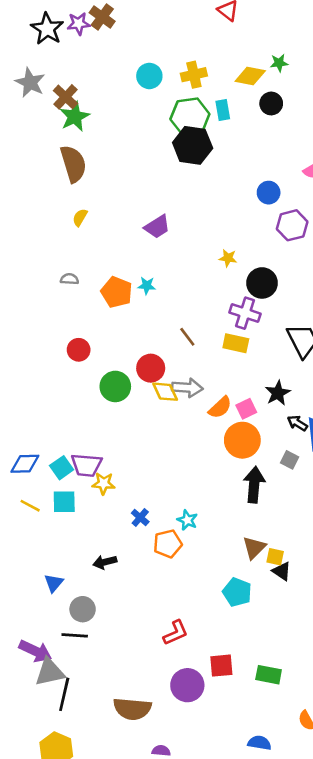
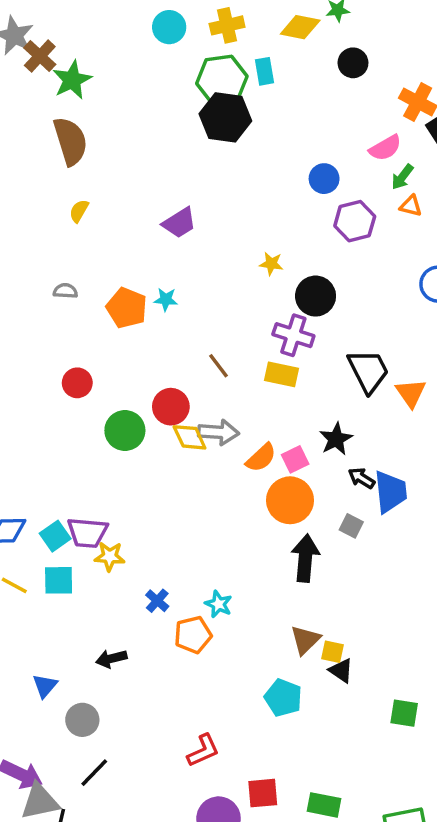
brown cross: (66, 97) -> (40, 56), moved
black circle: (271, 103) -> (353, 63), moved
black line: (75, 635) -> (94, 773), moved, turned -50

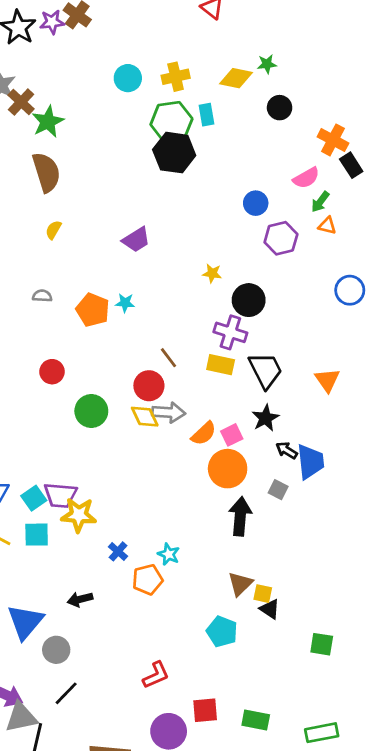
black trapezoid: (368, 371) -> (265, 370), moved
red circle: (171, 407) -> (149, 386), moved
yellow star: (110, 556) -> (79, 515), size x1.4
blue triangle: (45, 686) -> (25, 622), size x1.8

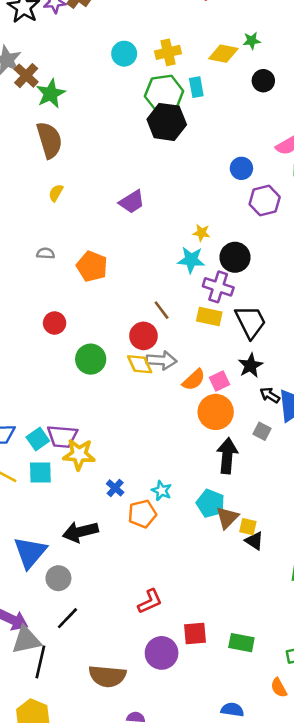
cyan star: (125, 303) -> (191, 260), moved, size x1.5
black arrow: (80, 599) -> (80, 532), size x1.5
cyan pentagon: (222, 632) -> (210, 503), moved

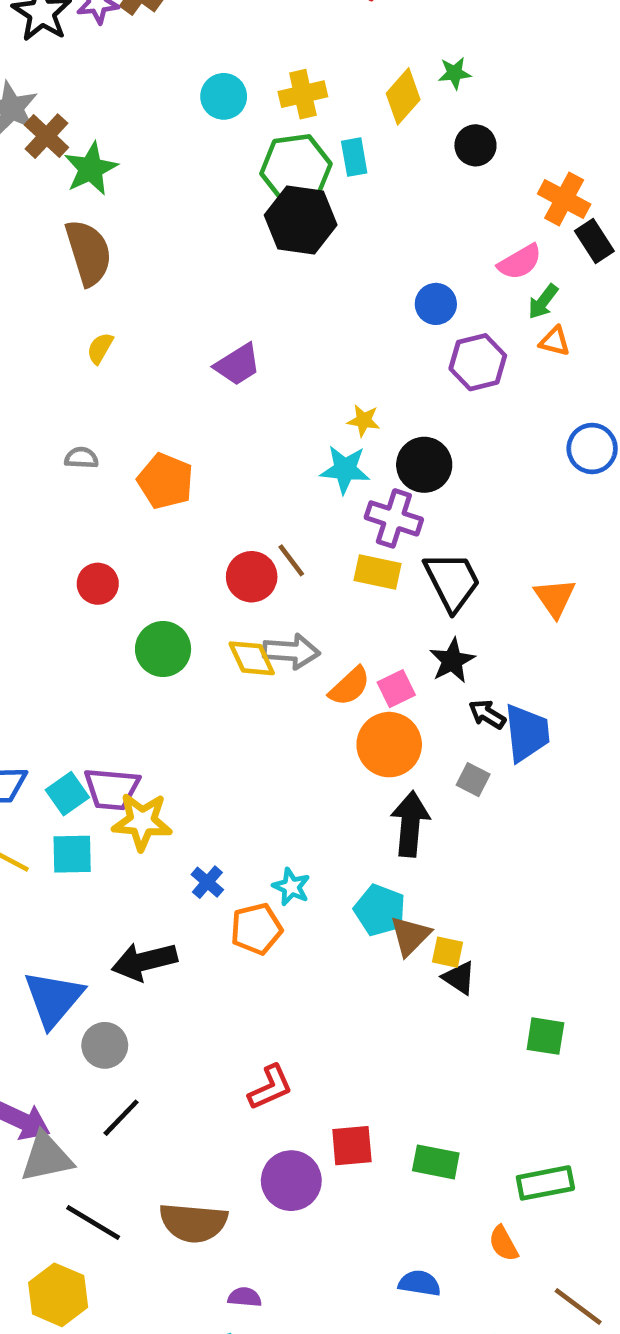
yellow diamond: (223, 54) -> (403, 96), turned -60
red circle: (143, 336) -> (252, 577), moved
black line: (40, 662) -> (93, 1223), moved, turned -72

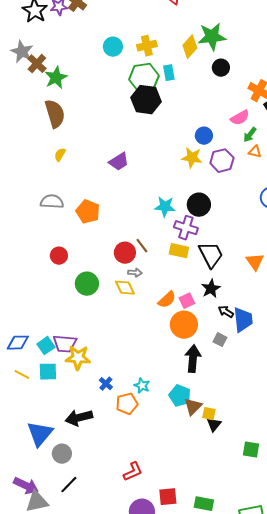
green star: (454, 73) -> (212, 37), size x2.0
yellow star: (364, 421) -> (192, 158), moved, size x1.5
gray semicircle: (81, 458) -> (52, 202), size x1.6
gray arrow: (291, 651) -> (135, 273), moved, size x0.6
black triangle: (459, 978) -> (214, 425), turned 35

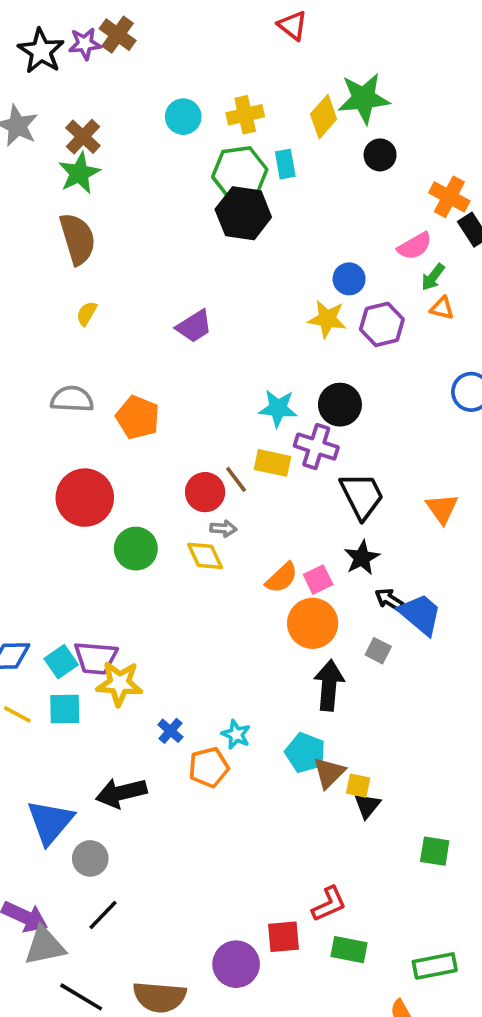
brown cross: (37, 64) -> (83, 137), moved
yellow rectangle: (179, 251) -> (273, 463), moved
red circle: (59, 256) -> (85, 498), size x1.8
blue trapezoid: (243, 320) -> (420, 614), turned -44
red L-shape: (133, 472) -> (329, 904), moved

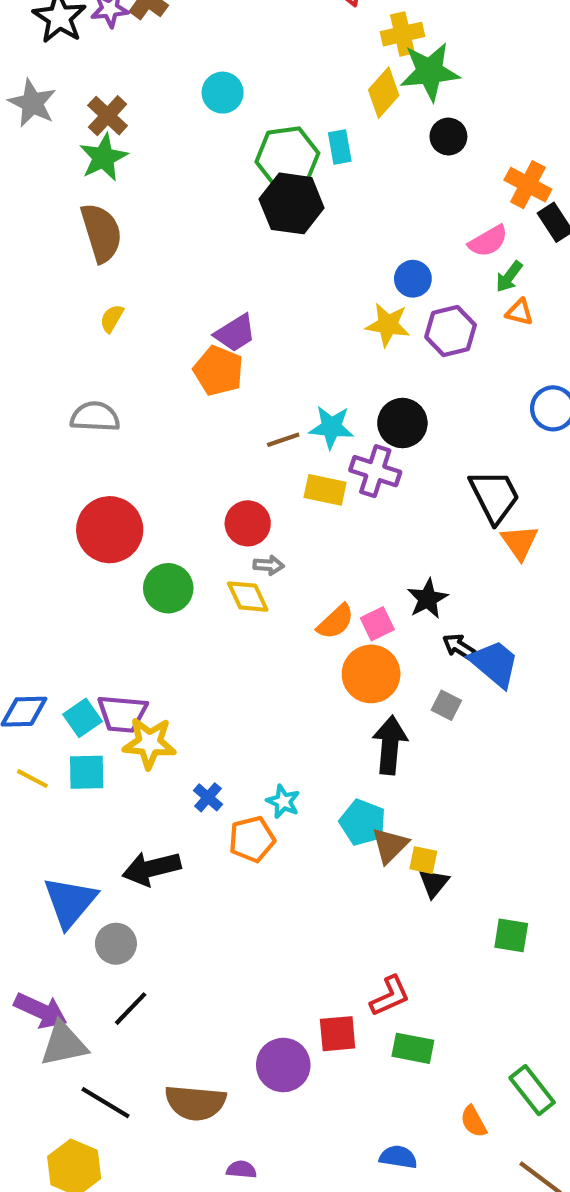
yellow cross: (245, 115) -> (402, 34), moved
orange pentagon: (138, 417) -> (218, 371), moved
brown line: (236, 479) -> (283, 440), moved, turned -72
black trapezoid: (362, 496) -> (494, 496), moved
green rectangle: (435, 966) -> (532, 1090), moved, turned 63

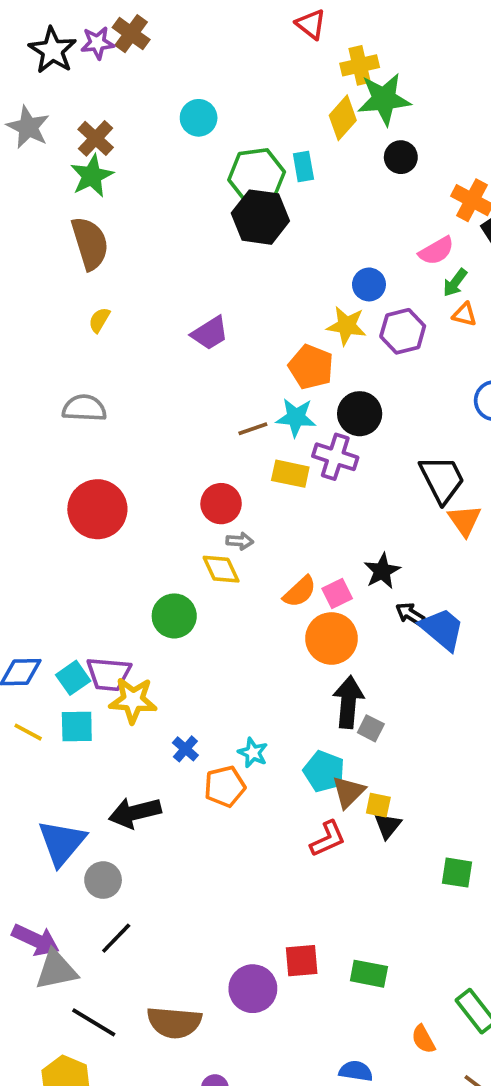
orange pentagon: (218, 371) -> (311, 367), moved
green circle: (168, 588) -> (174, 616), moved
gray square: (446, 705) -> (371, 728), moved
red L-shape: (390, 996) -> (328, 839), moved

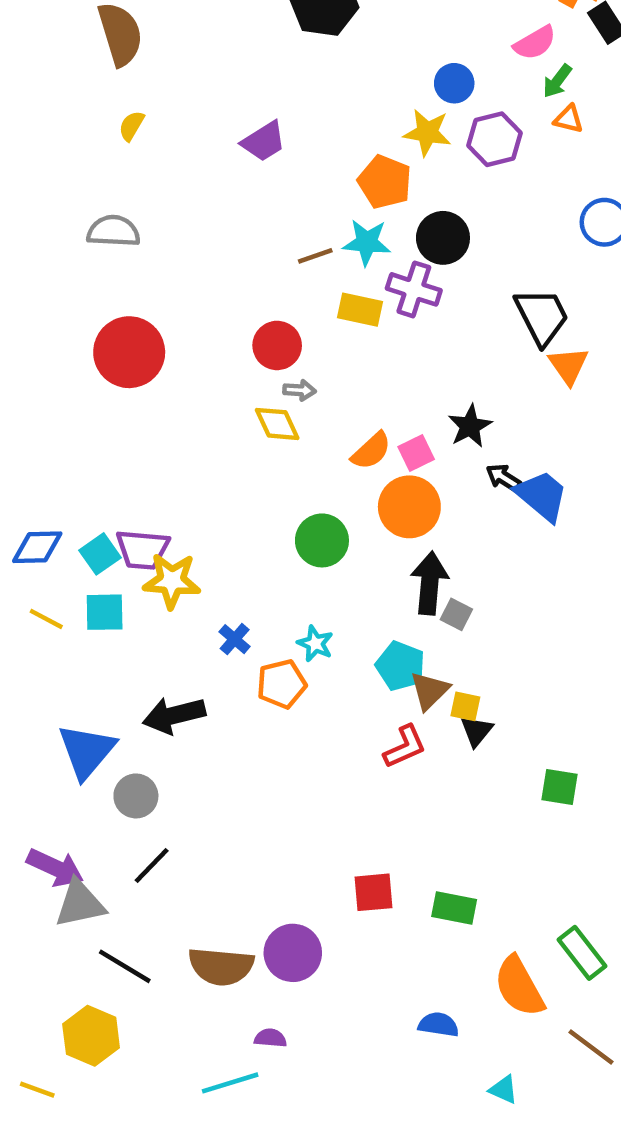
green circle: (174, 616) -> (322, 540), moved
purple circle: (253, 989) -> (293, 953), moved
orange semicircle: (423, 1039) -> (519, 987), size x1.8

